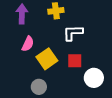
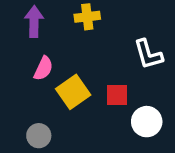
white L-shape: (73, 33) -> (148, 54), moved, turned -105
gray circle: (39, 87) -> (39, 136), moved

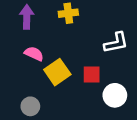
white L-shape: (148, 54) -> (116, 43), turned -85
pink semicircle: (43, 68) -> (34, 54), turned -90

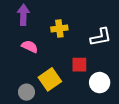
yellow cross: (68, 13) -> (59, 29), moved
yellow square: (57, 72) -> (50, 79), moved

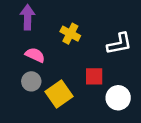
yellow cross: (59, 29) -> (70, 34), turned 35
gray circle: (26, 92) -> (31, 81), moved

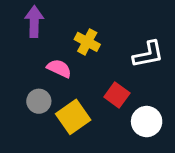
pink semicircle: (35, 55) -> (59, 68), moved
red square: (94, 76) -> (117, 95), turned 36

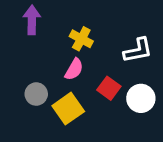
pink semicircle: (59, 68) -> (74, 69), moved, turned 95
white circle: (147, 122) -> (141, 98), moved

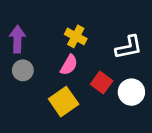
purple arrow: (32, 20) -> (17, 39), moved
gray circle: (36, 94) -> (23, 70), moved

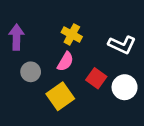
white L-shape: (129, 47) -> (122, 45), turned 36
gray circle: (23, 70) -> (31, 72), moved

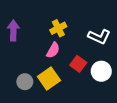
yellow cross: (72, 34) -> (58, 28), turned 35
gray circle: (31, 72) -> (25, 82), moved

